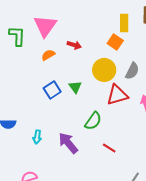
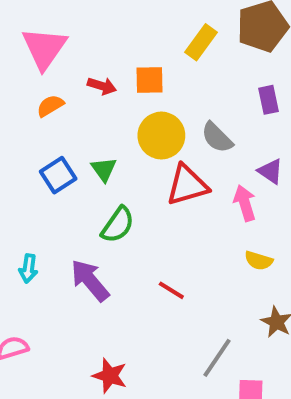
yellow rectangle: (124, 23) -> (201, 42), turned 36
orange square: (115, 42) -> (149, 80), moved, turned -35
gray semicircle: (132, 71) -> (217, 137), turned 108
green semicircle: (93, 121) -> (118, 225), moved

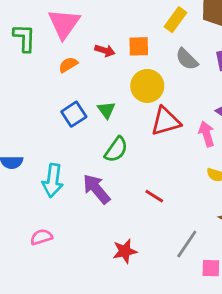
gray semicircle: (217, 137) -> (187, 59), moved
cyan arrow: (28, 268) -> (53, 181), size x1.6
red star: (110, 376) -> (125, 251), moved, turned -30

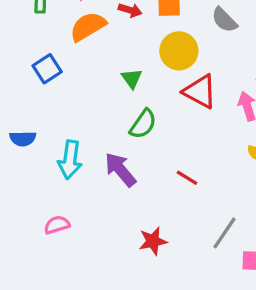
orange semicircle: (68, 65) -> (88, 26), size x1.6
blue square: (74, 114) -> (47, 69), moved
red triangle: (166, 121) -> (200, 91), turned 44

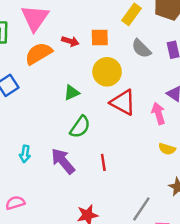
green triangle: (132, 78) -> (72, 93), turned 42
cyan arrow: (70, 160) -> (25, 154), size x0.6
red line: (187, 178) -> (103, 162), moved, turned 49

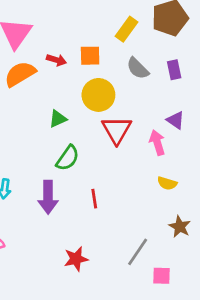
red triangle: (123, 102) -> (117, 130), turned 32
purple arrow: (63, 161) -> (48, 197), turned -140

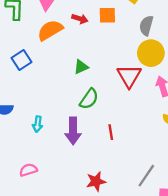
gray semicircle: (138, 68) -> (146, 26), turned 60
yellow circle: (98, 95) -> (151, 53), moved

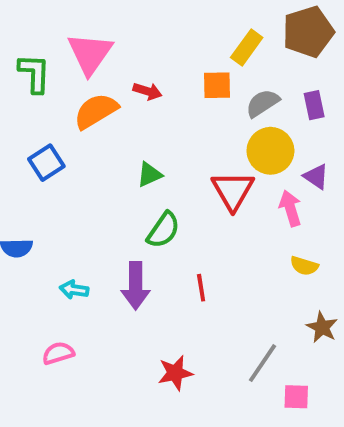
orange square: (107, 15) -> (217, 85), moved
gray semicircle: (146, 26) -> (263, 103), turned 42
cyan arrow: (38, 124) -> (74, 290), moved, turned 91

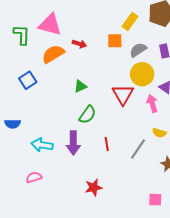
pink triangle: (90, 54) -> (50, 25), turned -50
cyan arrow: (74, 290) -> (42, 145), size x1.5
gray line: (263, 363) -> (138, 149), moved

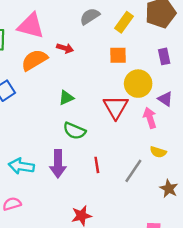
orange square: (115, 41) -> (118, 55), moved
gray semicircle: (138, 50) -> (90, 16), moved
green semicircle: (87, 115) -> (74, 131), turned 78

